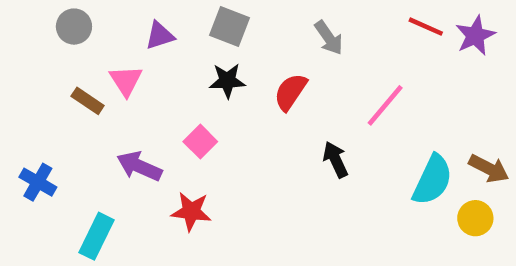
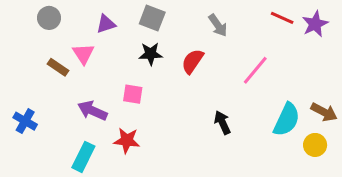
pink square: (200, 142) -> (133, 94), turned -36
black arrow: (336, 160) -> (222, 123), moved
cyan rectangle: (97, 236) -> (83, 157), moved

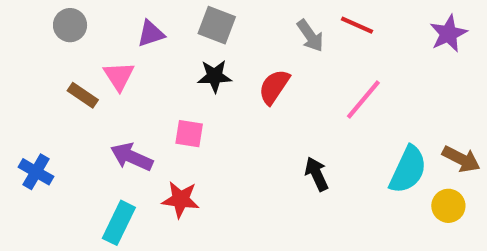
red line: (282, 18) -> (357, 25), moved

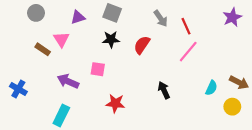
red line: (357, 25) -> (186, 26), moved, turned 42
cyan semicircle: (408, 170) -> (211, 88), size x0.6
red star: (181, 199) -> (115, 103), moved

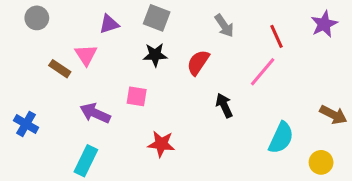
gray circle: (36, 13) -> (37, 18), moved
red line: (186, 26) -> (276, 36), moved
cyan semicircle: (211, 88) -> (281, 138), moved, size x1.5
black arrow: (164, 90) -> (224, 106), moved
yellow circle: (232, 107) -> (321, 162), moved

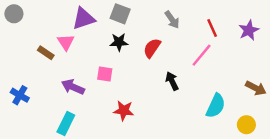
gray circle: (37, 18) -> (14, 14), moved
purple triangle: (109, 24) -> (84, 19), size x1.5
purple star: (324, 24) -> (249, 30), moved

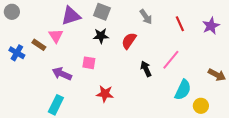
pink line: (202, 55) -> (171, 60), moved
blue cross: (20, 95) -> (17, 53), moved
yellow circle: (246, 125) -> (201, 106), moved

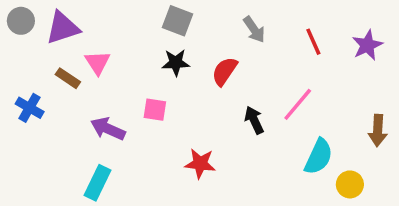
purple triangle: (71, 16) -> (63, 28), moved
blue cross: (17, 53) -> (30, 108), moved
brown arrow: (217, 75) -> (378, 130), turned 66
red star: (105, 94) -> (200, 164), moved

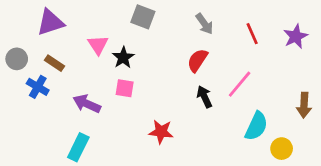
gray circle: (21, 21) -> (17, 59), moved
pink triangle: (97, 63) -> (98, 45), moved
black star: (176, 63) -> (123, 57), moved, turned -30
red semicircle: (225, 71) -> (197, 60), moved
blue cross: (30, 108) -> (38, 87), moved

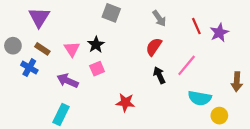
purple triangle: (50, 22) -> (39, 17), turned -40
purple star: (296, 36) -> (219, 33), moved
pink triangle: (98, 45) -> (72, 49), moved
pink square: (125, 88) -> (97, 69), turned -32
cyan semicircle: (256, 126) -> (200, 98), turned 75

